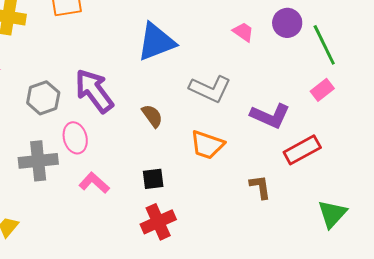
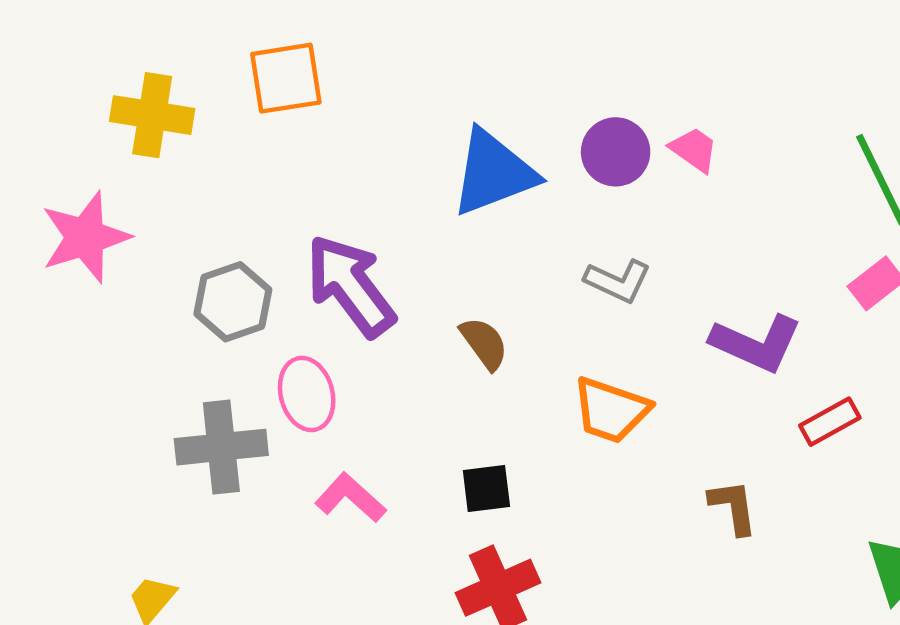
purple circle: (287, 23) -> (616, 152), moved
gray L-shape: (210, 89) -> (618, 281), size x0.7
red rectangle: (302, 150) -> (830, 422), size x0.7

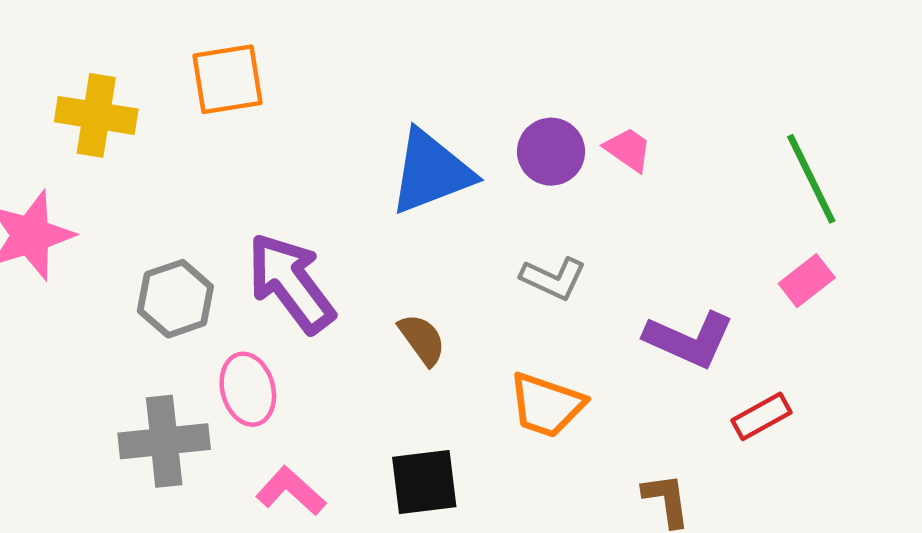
black square: (486, 489) -> (424, 482), size x1.4

